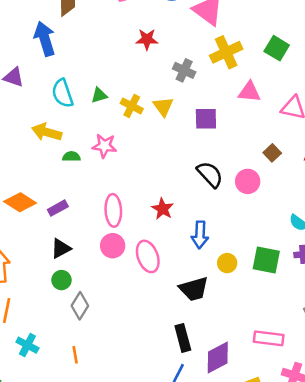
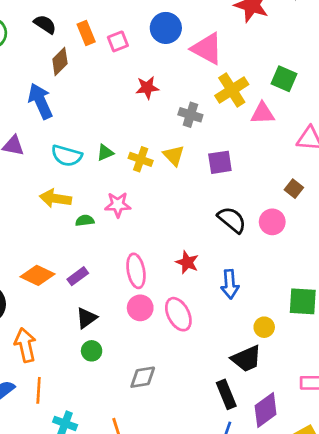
pink triangle: (249, 92) -> (263, 113), moved
cyan semicircle: (63, 93) -> (67, 156), turned -48
yellow circle: (227, 263) -> (264, 327), moved
black trapezoid: (194, 289) -> (246, 359), moved
gray diamond: (80, 306) -> (143, 377), moved, turned 56

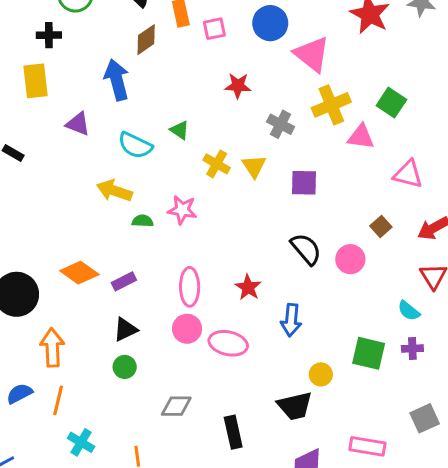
green triangle: (105, 153) -> (180, 130), moved, turned 48
pink ellipse: (178, 314) -> (228, 343), turned -60
black rectangle: (226, 394) -> (233, 432), moved

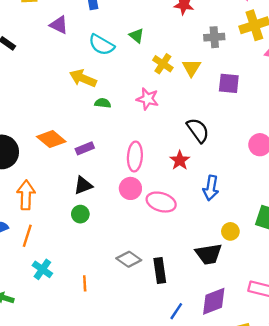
gray cross: (281, 124) -> (214, 37), turned -36
pink star: (182, 210) -> (148, 99), moved
black semicircle: (306, 249) -> (198, 130), moved
gray diamond: (176, 406) -> (129, 259), moved, turned 30

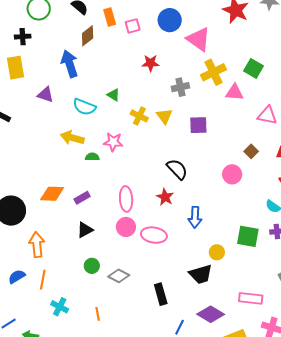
pink star: (148, 99) -> (113, 142), moved
orange diamond: (51, 139) -> (52, 194), turned -30
green circle: (80, 214) -> (92, 266), moved
gray diamond: (129, 259) -> (119, 276), moved
purple diamond: (214, 301) -> (211, 314), turned 60

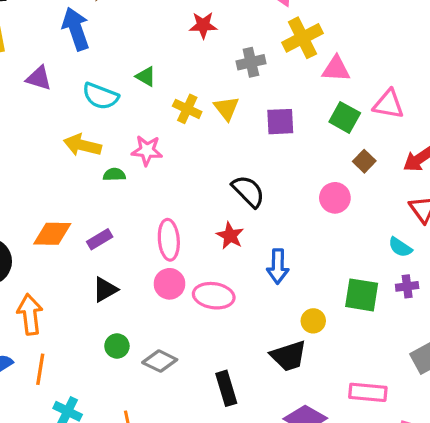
green square: (253, 68) -> (345, 117), moved

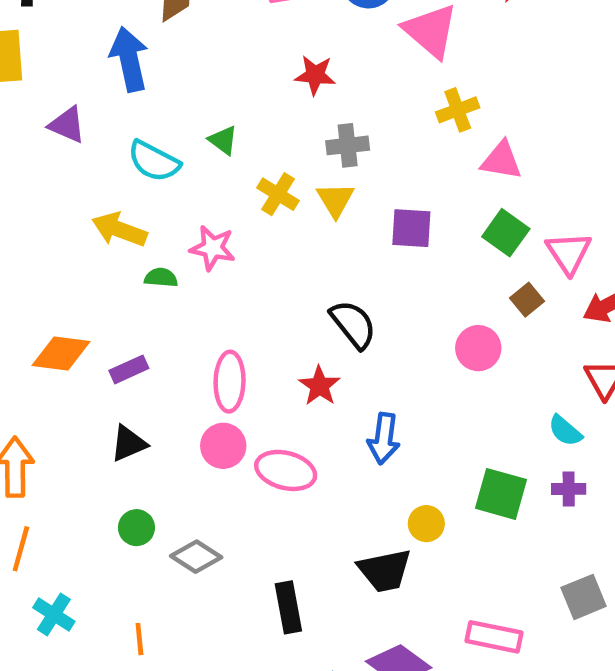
yellow cross: (303, 38) -> (458, 110), size x0.7
gray cross: (251, 62) -> (348, 145), moved
pink triangle: (389, 104) -> (569, 253), moved, turned 40

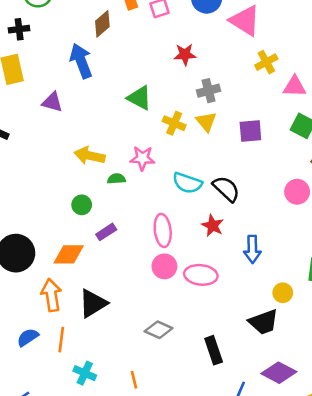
green triangle: (223, 140) -> (139, 98), size x1.5
cyan semicircle: (154, 161) -> (187, 183), moved
orange diamond: (61, 353) -> (69, 254), moved
black triangle: (129, 443) -> (93, 303), moved, size x1.4
green circle: (136, 528) -> (82, 205), moved

